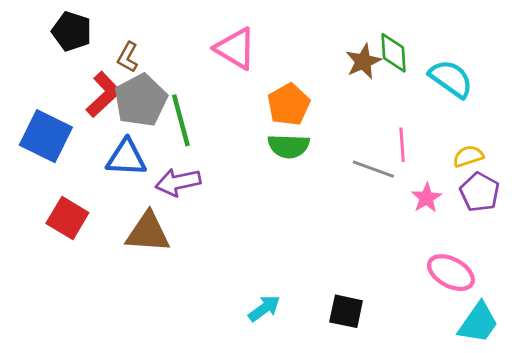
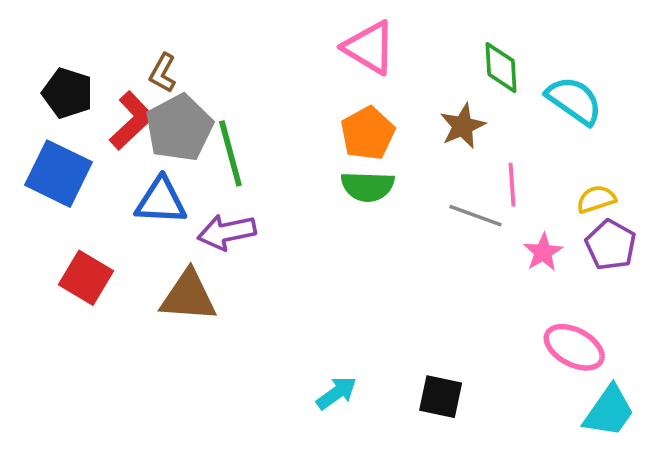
black pentagon: (72, 31) -> (68, 93), moved
pink triangle: (235, 48) -> (369, 47), moved
brown star: (363, 61) -> (463, 126), moved

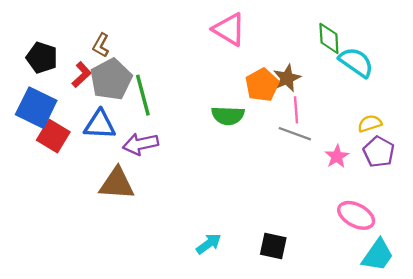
green diamond: (501, 68) -> (329, 38), moved
red L-shape: (132, 121) -> (82, 75), size x0.7
orange pentagon: (368, 133) -> (262, 85), moved
pink line: (512, 185) -> (296, 110), moved
red square: (86, 278) -> (53, 136), moved

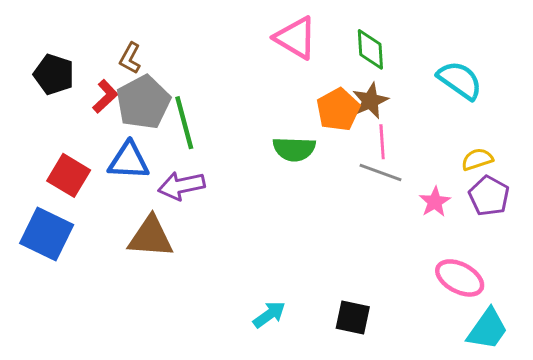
green diamond: (329, 38) -> (370, 49), moved
blue square: (36, 108) -> (47, 234), moved

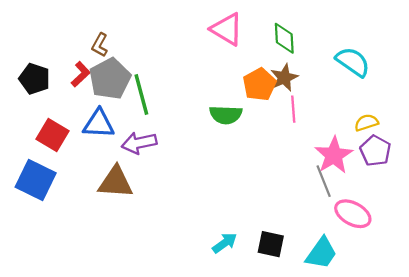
black pentagon: (54, 74) -> (35, 79), moved
gray line: (381, 173) -> (324, 181), moved, turned 48
pink star: (435, 202) -> (334, 155), size x1.6
cyan arrow: (269, 315) -> (225, 243), moved
cyan trapezoid: (488, 329) -> (321, 253), moved

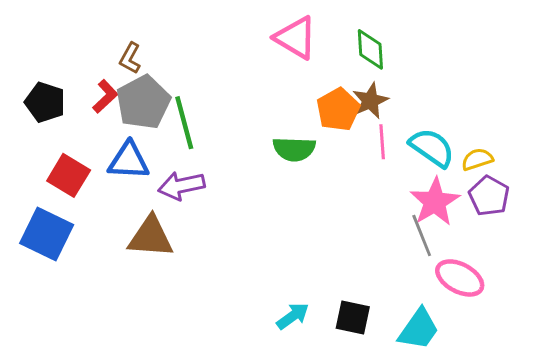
cyan semicircle: (353, 62) -> (432, 148), moved

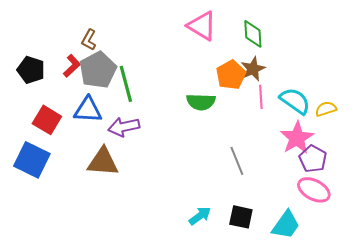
purple pentagon: (489, 196) -> (313, 159), moved
gray line: (422, 235) -> (237, 161), moved

